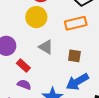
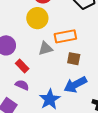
orange rectangle: (76, 23) -> (65, 36), moved
gray triangle: (46, 47) -> (45, 48), turned -49

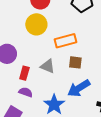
gray triangle: (45, 48) -> (48, 66), moved, turned 42
red rectangle: (22, 66) -> (24, 73), turned 64

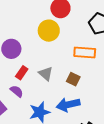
orange rectangle: (66, 41) -> (85, 53), moved

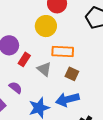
orange rectangle: (85, 53) -> (63, 51), moved
red rectangle: (22, 73) -> (24, 59), moved

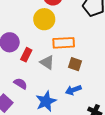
blue arrow: (67, 99) -> (73, 90), size x0.7

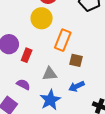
orange rectangle: (64, 43) -> (63, 40), turned -60
gray triangle: (47, 62) -> (50, 74), moved, turned -35

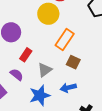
red rectangle: (27, 55) -> (26, 55), moved
gray triangle: (50, 74) -> (45, 70), turned -42

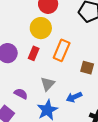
red rectangle: (26, 55) -> (34, 53), moved
brown square: (73, 62) -> (87, 68), moved

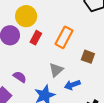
yellow circle: (41, 28) -> (26, 16), moved
gray triangle: (48, 84) -> (56, 70), moved

